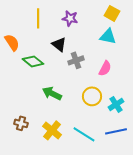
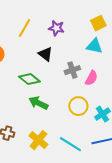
yellow square: (112, 13) -> (98, 23), turned 35
yellow line: (38, 18) -> (24, 28), turned 30
gray cross: (76, 60) -> (72, 70), moved
green diamond: (33, 61) -> (29, 79), moved

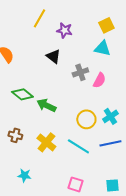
yellow line: (24, 28) -> (39, 18), moved
green diamond: (29, 79) -> (22, 94), moved
yellow circle: (78, 106) -> (86, 119), moved

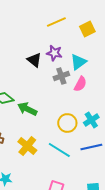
yellow line: (39, 18) -> (56, 22), moved, turned 36
purple star: (64, 30) -> (54, 53), moved
cyan triangle: (102, 48) -> (78, 62), moved, turned -48

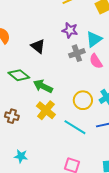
black triangle: (34, 60) -> (38, 46), moved
pink semicircle: (80, 84) -> (96, 61), turned 119
yellow cross: (27, 146) -> (46, 110), moved

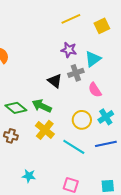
black triangle: (38, 46) -> (55, 81), moved
pink semicircle: (96, 61) -> (95, 90), moved
green diamond: (19, 75) -> (16, 108), moved
cyan star: (21, 156) -> (29, 176), moved

